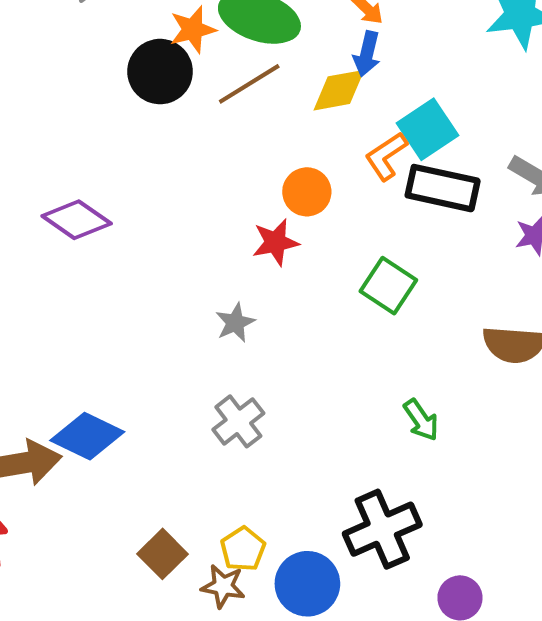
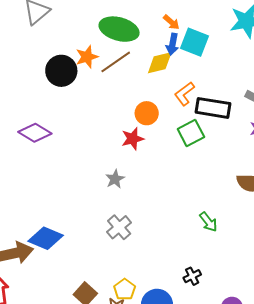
orange star: (193, 29) -> (87, 57), moved
black circle: (160, 72) -> (61, 71), moved
cyan square: (428, 129) -> (195, 42), moved, turned -32
green square: (388, 286) -> (191, 133), moved, turned 32
black cross: (382, 529) -> (192, 276), size x0.5

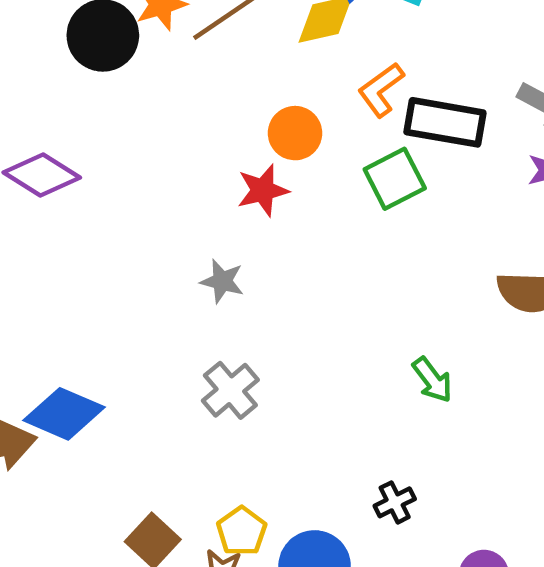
gray star: (115, 179) -> (222, 281), turned -30

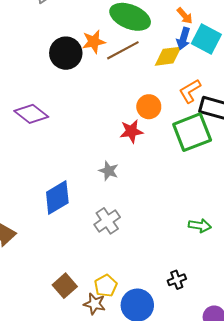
green square: (395, 179) -> (192, 132), size x1.4
green arrow: (432, 380) -> (200, 226), turned -50
blue diamond: (64, 414) -> (57, 198), moved, turned -60

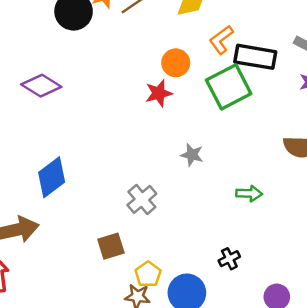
gray star: (109, 171) -> (192, 155), moved
blue diamond: (57, 198) -> (52, 177), moved
brown square: (65, 286) -> (111, 246), moved, turned 30

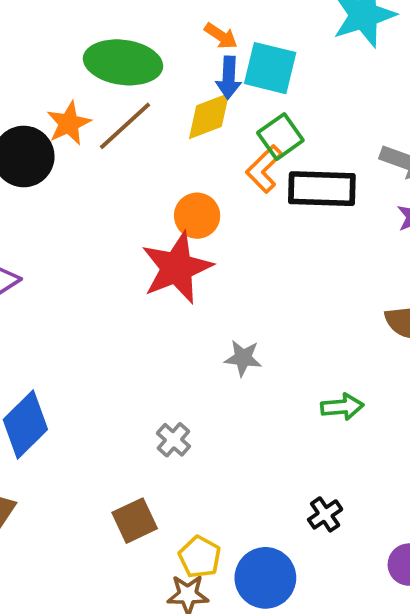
green square: (229, 87) -> (280, 137), moved, size x0.6
red star: (159, 93) -> (177, 268), size x1.6
gray cross: (142, 199) -> (173, 440), size x0.7

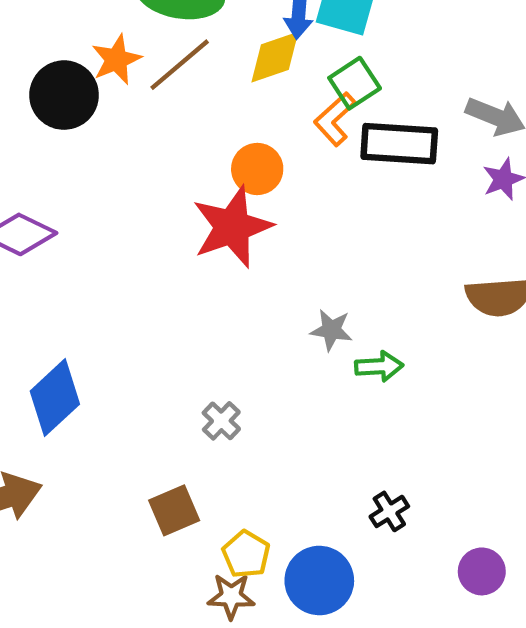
gray star: (243, 358) -> (331, 330), moved
green arrow: (342, 407) -> (379, 366), moved

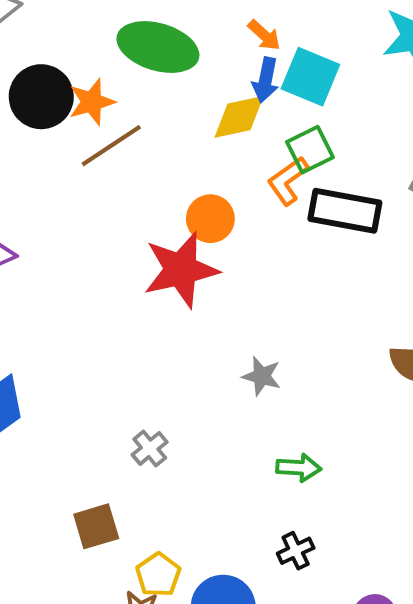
brown line: (180, 65) -> (111, 146), moved
black circle: (64, 95) -> (41, 97), moved
green arrow: (379, 366) -> (299, 468), moved

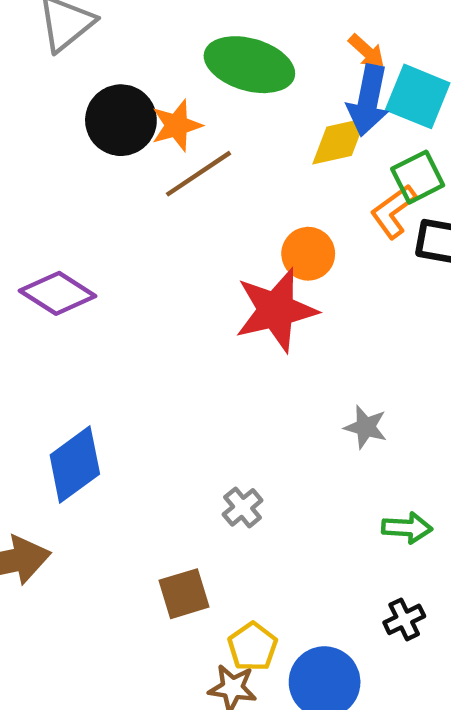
blue arrow: (266, 80) -> (368, 100), size x1.4

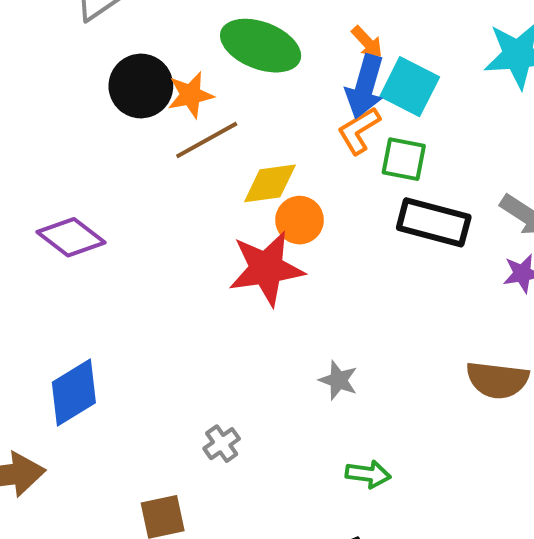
yellow diamond: (339, 141) -> (270, 183), moved
green square: (418, 177) -> (404, 159), turned 33
orange L-shape: (393, 211) -> (359, 131), moved

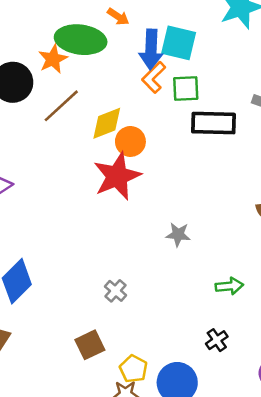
orange arrow: (367, 42) -> (118, 17), moved
orange star: (191, 95) -> (53, 59), moved
green arrow: (368, 474) -> (229, 286), moved

